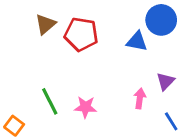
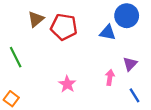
green line: (50, 101) -> (16, 57), moved
pink star: (85, 107) -> (67, 84), turned 30

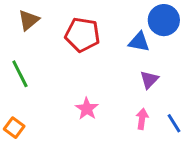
brown triangle: (36, 19) -> (29, 20), moved
purple triangle: (130, 64) -> (149, 80), moved
pink arrow: (110, 77) -> (142, 119), moved

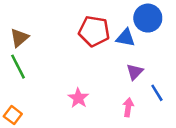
brown triangle: (29, 20) -> (19, 38), moved
red pentagon: (82, 35) -> (94, 31), moved
blue line: (174, 123) -> (157, 93), moved

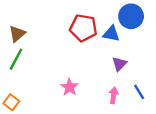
green line: (18, 67) -> (16, 59), turned 55
blue line: (157, 93) -> (139, 92), moved

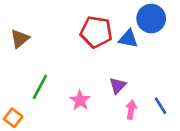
green line: (16, 59) -> (40, 87), moved
purple triangle: (119, 64) -> (118, 86), moved

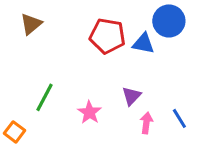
brown triangle: (20, 39) -> (31, 24), moved

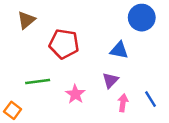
red pentagon: (107, 36) -> (64, 44), moved
blue triangle: (143, 43) -> (119, 50), moved
green line: (44, 97) -> (38, 82), turned 55

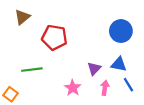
blue circle: (142, 18) -> (121, 31), moved
blue triangle: (119, 50) -> (119, 64), moved
pink star: (75, 94) -> (73, 88), moved

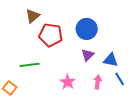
brown triangle: (22, 17) -> (33, 16), moved
blue circle: (121, 31) -> (87, 29), moved
purple triangle: (94, 69) -> (88, 55), moved

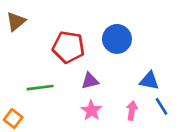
brown triangle: (33, 16) -> (16, 21), moved
purple triangle: (88, 55) -> (90, 81), moved, turned 32

